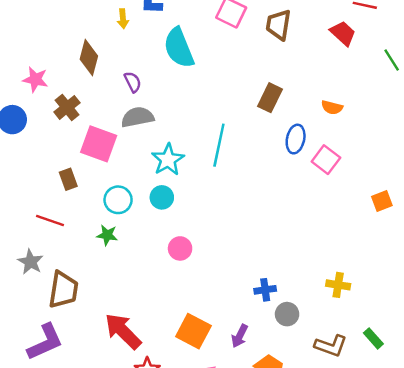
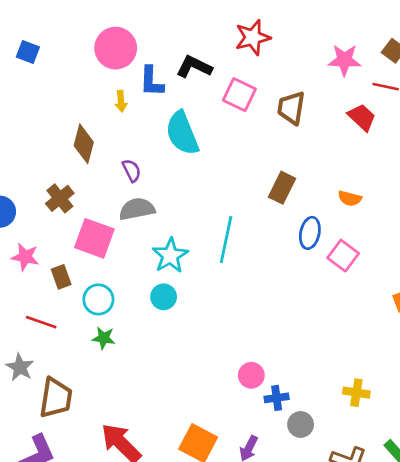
pink star: (35, 79) -> (25, 257), moved
cyan circle: (118, 200) -> (98, 299), moved
pink circle: (180, 248) -> (251, 375), moved

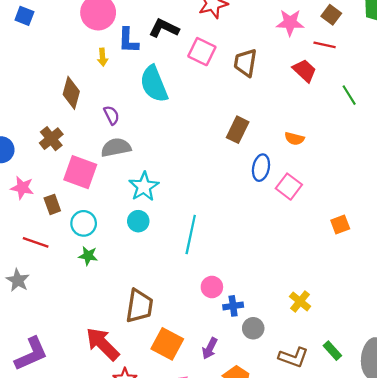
cyan line: (226, 240) -> (191, 235), moved
yellow cross: (356, 393) -> (300, 301), turned 30
brown trapezoid: (56, 398) -> (139, 306), moved

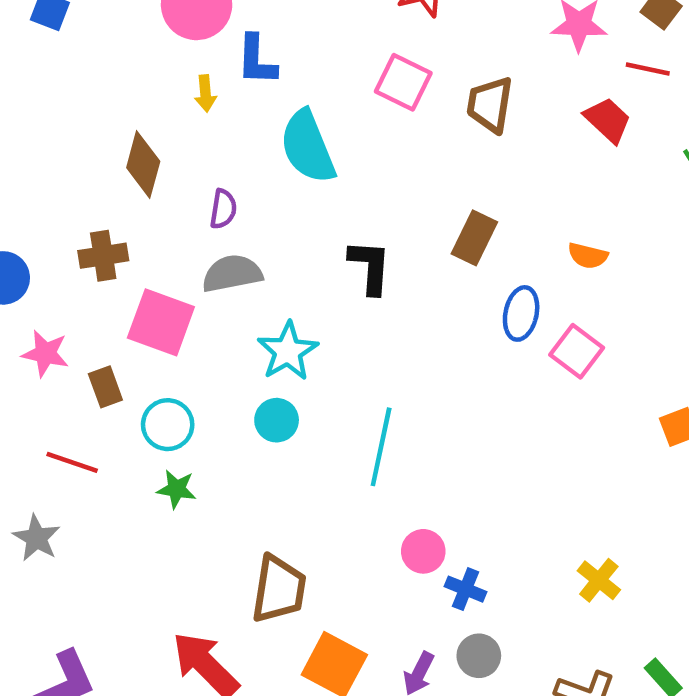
black L-shape: (164, 28) -> (370, 267), moved, turned 68
purple semicircle: (111, 115) -> (223, 209), turned 36
brown cross: (51, 139) -> (103, 256), turned 30
blue cross: (233, 306) -> (465, 589), turned 30
gray circle: (253, 328) -> (479, 656), moved

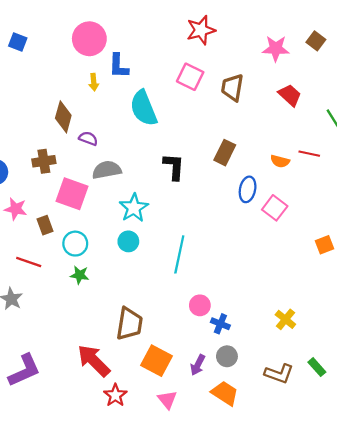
red line: (648, 69) -> (309, 154), moved
purple semicircle: (223, 209) -> (88, 138), moved, turned -78

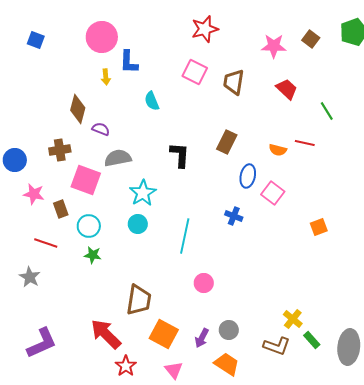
cyan semicircle: (144, 108) -> (152, 101), size x0.6
yellow cross: (285, 319) -> (293, 319), moved
blue cross: (220, 324) -> (234, 216), moved

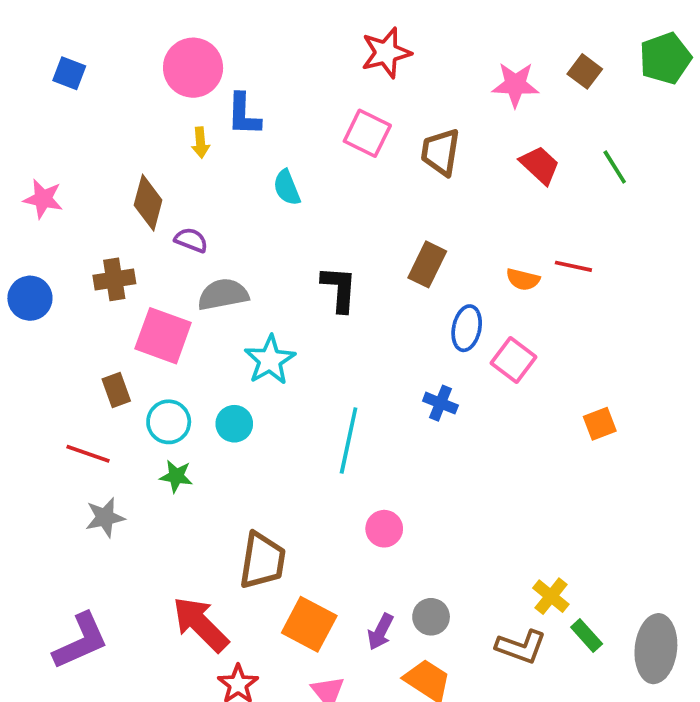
green line: (327, 111) -> (615, 167), moved
pink star: (34, 194) -> (43, 199), moved
cyan circle: (138, 224) -> (234, 424), moved
gray star: (30, 277) -> (105, 517), moved, turned 30

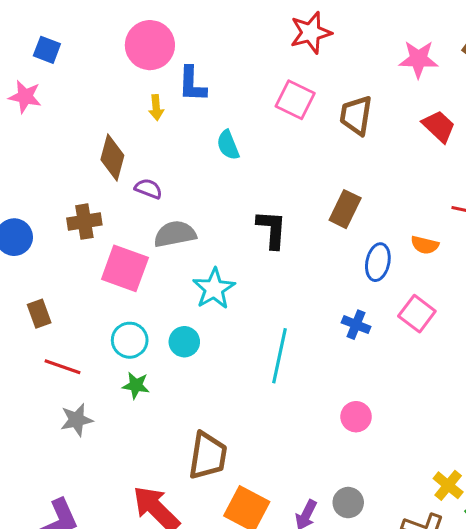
pink star: (43, 199) -> (25, 97), moved
orange semicircle: (523, 279) -> (425, 245), moved
pink square: (513, 360) -> (417, 314), moved
brown rectangle: (116, 390) -> (39, 314), moved
pink circle: (384, 529) -> (356, 417), moved

